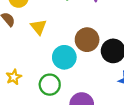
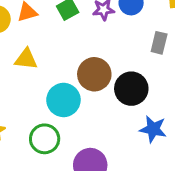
yellow triangle: (39, 27) -> (26, 59), turned -42

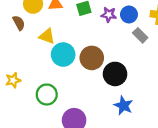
gray rectangle: (159, 43) -> (140, 35), moved, turned -72
cyan circle: (63, 100) -> (63, 55), moved

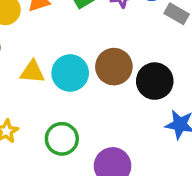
yellow triangle: (47, 36) -> (32, 72), moved

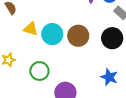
black circle: (155, 81) -> (112, 38), moved

